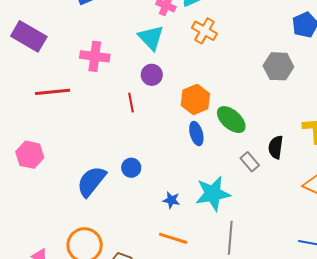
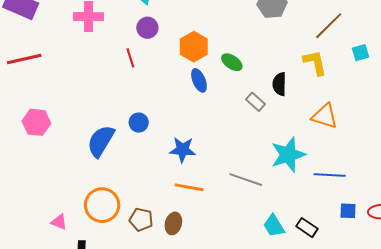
red line: (53, 92) -> (24, 59), moved
green ellipse: (231, 120) -> (232, 62), size x0.7
cyan star: (213, 194) -> (288, 155), moved
blue star: (171, 200) -> (183, 150), size x1.5
gray line: (230, 238) -> (246, 180), turned -68

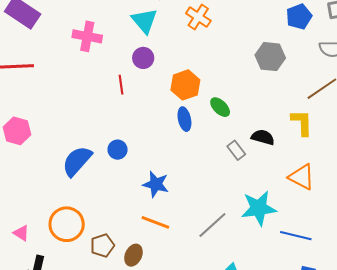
black semicircle: (279, 84) -> (263, 137), turned 95
gray line: (246, 180) -> (212, 225), turned -72
brown pentagon: (141, 220) -> (102, 245), turned 30

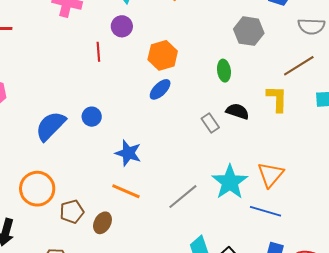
green ellipse: (220, 107) -> (224, 71), moved, turned 35
blue ellipse: (184, 119) -> (160, 89), turned 55
orange triangle: (302, 177) -> (271, 175), moved, turned 40
cyan star: (259, 208) -> (230, 182), turned -30

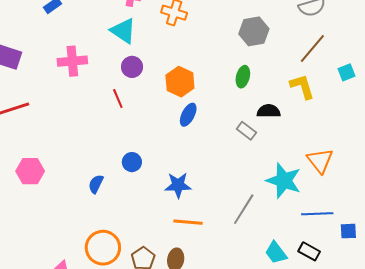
green ellipse: (224, 71) -> (243, 77), turned 40
blue semicircle: (51, 126) -> (96, 184), size x0.6
blue line: (266, 211) -> (317, 214), moved

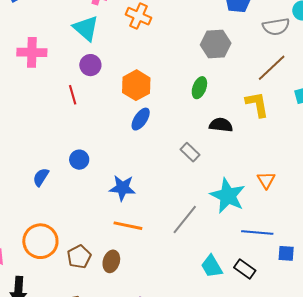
gray rectangle: (246, 131) -> (190, 152), moved
orange triangle: (320, 161) -> (266, 180), size x0.7

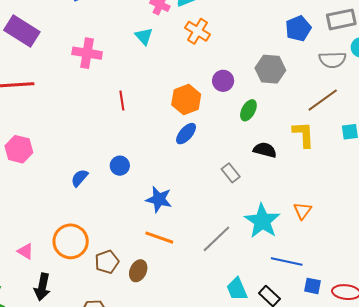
cyan triangle: (86, 28) -> (144, 36), size x0.7
purple circle: (90, 65) -> (223, 81), moved

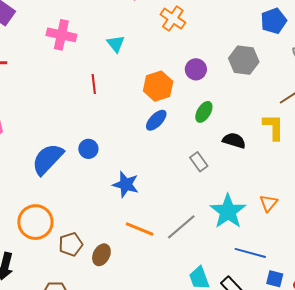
cyan triangle: (144, 36) -> (116, 44), moved
green ellipse: (248, 110) -> (204, 112), moved
blue semicircle: (79, 178) -> (48, 159), size x1.8
orange line: (159, 238) -> (140, 229), moved

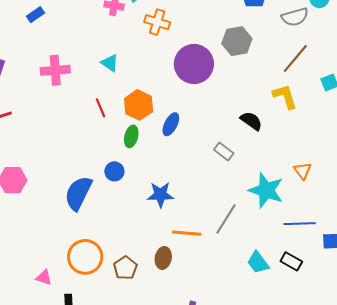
purple circle: (196, 69) -> (194, 64), size x1.8
orange hexagon: (158, 86) -> (139, 105), moved
green ellipse: (204, 112) -> (131, 136), moved
black semicircle: (234, 141) -> (251, 121), turned 35
brown ellipse: (101, 255) -> (163, 258), moved

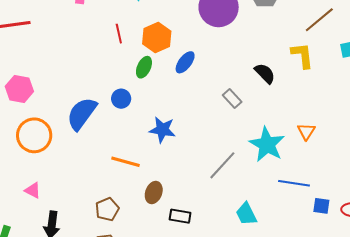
orange line: (187, 233) -> (125, 162), moved
orange circle: (85, 257) -> (34, 135), moved
black rectangle: (291, 261) -> (180, 216), moved, turned -30
brown pentagon: (125, 268) -> (107, 209), moved

